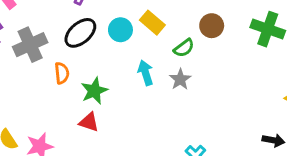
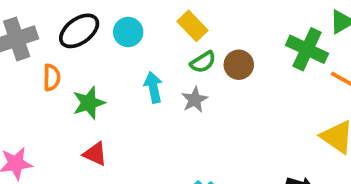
yellow rectangle: (152, 23) -> (192, 26), moved
brown circle: (212, 26) -> (239, 65), moved
red triangle: (89, 122) -> (95, 154), moved

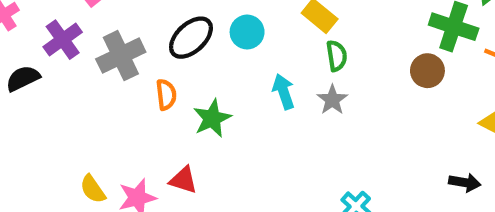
green semicircle: (203, 62) -> (337, 56), turned -60
brown circle: (239, 65) -> (427, 71), moved
red triangle: (95, 154) -> (183, 180), moved

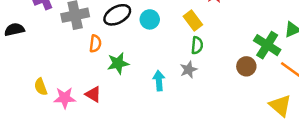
black semicircle: (23, 78) -> (14, 30), moved
cyan arrow: (284, 92) -> (159, 81), moved

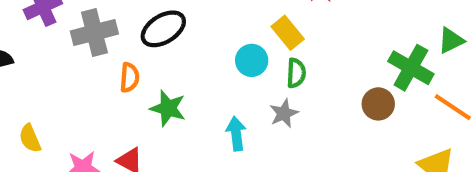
cyan circle: (150, 19) -> (252, 60), moved
green star: (118, 63) -> (168, 108), turned 30
yellow semicircle: (41, 87) -> (30, 138), moved

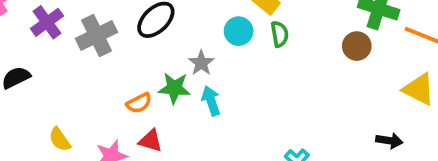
orange semicircle: (129, 77) -> (139, 103), moved, turned 70
gray star: (284, 113) -> (201, 63), moved
cyan arrow: (236, 134) -> (211, 101), moved

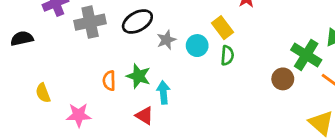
gray star: (201, 63) -> (166, 40), moved
orange semicircle: (139, 103) -> (109, 81), turned 102
red triangle: (150, 141) -> (144, 116), moved

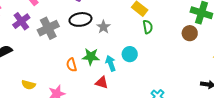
black ellipse: (137, 21) -> (80, 19), turned 35
cyan circle: (197, 46) -> (130, 54), moved
yellow semicircle: (43, 93) -> (29, 85), turned -40

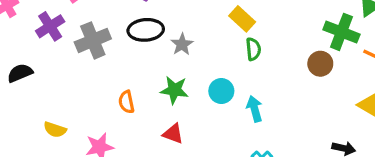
green star: (91, 57) -> (174, 90), moved
cyan arrow: (111, 63) -> (255, 109), moved

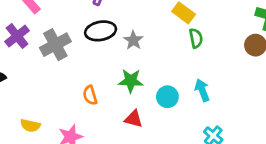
cyan circle: (221, 91) -> (167, 97), moved

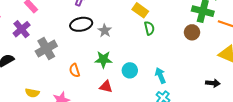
gray cross: (55, 45) -> (46, 49), moved
cyan arrow: (202, 90) -> (160, 76), moved

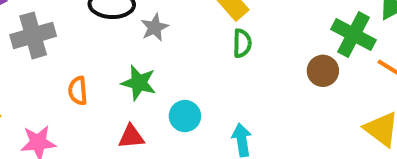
red triangle: (106, 87) -> (131, 137), turned -32

